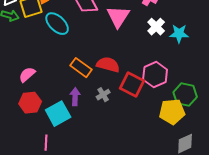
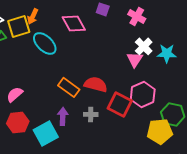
pink triangle: (118, 17) -> (135, 59), moved, size x0.7
gray cross: (103, 95) -> (91, 114), turned 32

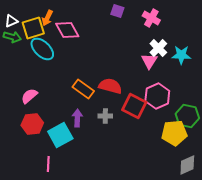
pink diamond: (74, 23) -> (67, 30), moved
cyan ellipse: (45, 43) -> (42, 49), moved

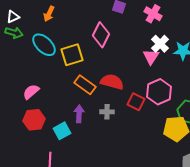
yellow square: (33, 28) -> (72, 55), moved
pink diamond: (67, 30) -> (101, 35), moved, turned 55
red square: (134, 106) -> (136, 102), size x0.7
cyan square: (60, 135) -> (62, 131), size x0.7

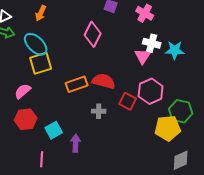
white cross: (160, 44) -> (152, 43), turned -30
yellow square: (72, 55) -> (41, 63), moved
orange rectangle: (85, 85) -> (77, 84), turned -55
purple arrow: (79, 114) -> (76, 143), moved

